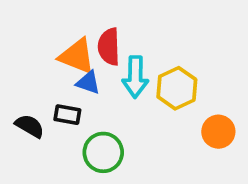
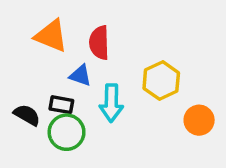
orange triangle: (77, 56) -> (51, 36), moved
cyan arrow: (135, 77) -> (111, 103), moved
green circle: (103, 152) -> (67, 132), moved

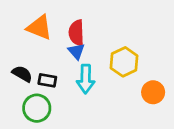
blue triangle: (80, 75) -> (76, 51), moved, turned 30
black semicircle: (27, 115) -> (22, 74), moved
green circle: (67, 132) -> (37, 108), moved

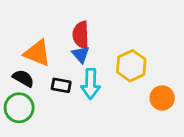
orange triangle: (39, 27) -> (37, 53), moved
black rectangle: (47, 80) -> (61, 85), moved
green circle: (37, 108) -> (19, 108), moved

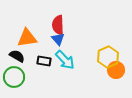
orange triangle: (37, 53) -> (27, 38), turned -30
yellow hexagon: (131, 66) -> (108, 57), moved
cyan arrow: (91, 84) -> (65, 60), turned -45

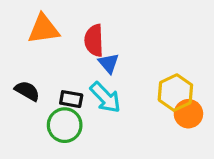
orange triangle: (27, 38) -> (43, 29), moved
blue triangle: (58, 39) -> (109, 63), moved
green circle: (14, 77) -> (65, 125), moved

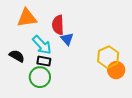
cyan arrow: (105, 97) -> (42, 45), moved

